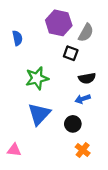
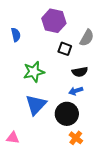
gray semicircle: (86, 33) -> (87, 38), moved
black circle: (73, 124) -> (67, 114), size x1.5

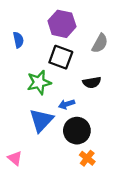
black square: (65, 49) -> (61, 57), moved, size x1.5
blue arrow: (76, 91) -> (67, 104), moved
pink triangle: (13, 138) -> (15, 158), turned 32

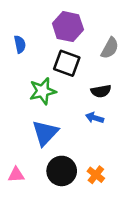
blue arrow: (67, 104) -> (95, 118), moved, turned 35
black circle: (77, 131) -> (62, 171), moved
pink triangle: (15, 158) -> (16, 175), turned -42

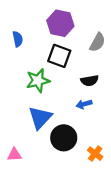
blue arrow: (95, 118) -> (84, 104), turned -32
black circle: (62, 171) -> (64, 138), moved
orange cross: (96, 175) -> (95, 154), moved

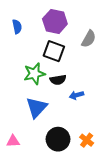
blue semicircle: (18, 39) -> (17, 27), moved
black semicircle: (90, 81) -> (58, 80), moved
black circle: (64, 138) -> (58, 139), moved

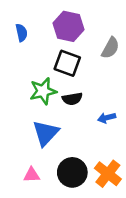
blue arrow: (76, 95) -> (107, 118), moved
orange cross: (87, 140) -> (108, 174), size x1.5
pink triangle: (13, 141) -> (32, 175), moved

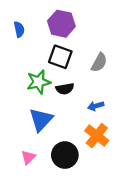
gray semicircle: (110, 48) -> (99, 62), moved
orange cross: (108, 174) -> (97, 136), moved
pink triangle: (32, 175) -> (28, 157), turned -42

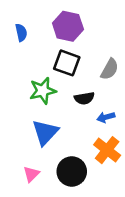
black semicircle: (65, 89) -> (84, 98), moved

